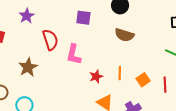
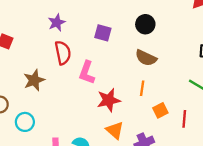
purple star: (27, 16) -> (57, 23), moved
orange line: (120, 73) -> (142, 88), moved
red star: (96, 76) -> (109, 100), size x1.5

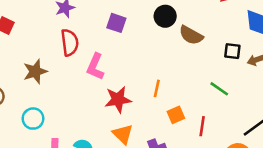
brown semicircle: (146, 58) -> (191, 35), moved
cyan circle: (25, 122) -> (33, 119), moved

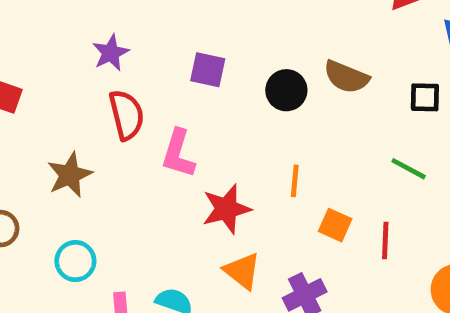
black circle: (165, 16) -> (286, 90), moved
orange square: (176, 115) -> (335, 225), turned -36

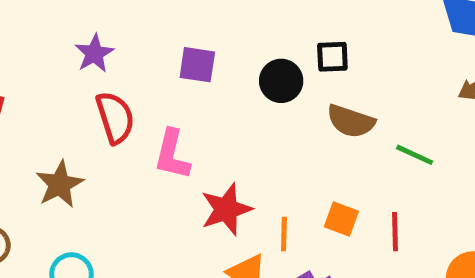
brown semicircle: (346, 77) -> (351, 121), moved
black square: (425, 97) -> (332, 57), moved
orange line: (295, 181) -> (284, 234), moved

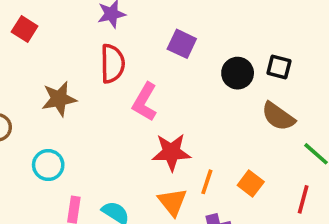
red line: (395, 232) -> (303, 199), moved

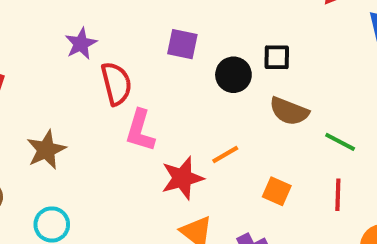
purple square: (182, 44) -> (182, 44), moved
red semicircle: (113, 64) -> (116, 84), moved
orange line: (207, 182) -> (225, 155), moved, turned 55

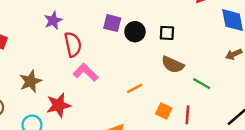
black circle: (233, 75) -> (135, 32), moved
pink L-shape: (140, 131) -> (86, 72), turned 115
red star: (182, 178) -> (58, 105), moved
red line: (338, 195) -> (187, 115), moved

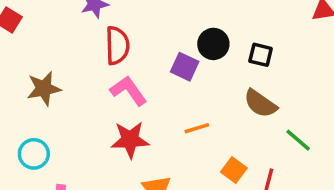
purple square: (112, 23) -> (185, 67), moved
red star: (58, 105) -> (130, 140), moved

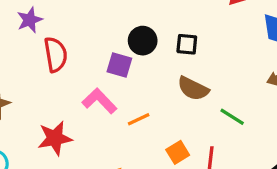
pink L-shape: (128, 91) -> (99, 101), moved
red star: (130, 140) -> (55, 138), moved
orange square: (234, 170) -> (178, 152), turned 30

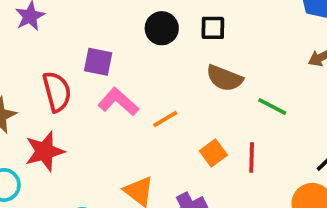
red semicircle: (56, 55) -> (57, 92), moved
purple square: (119, 65) -> (98, 62), moved
red star: (55, 138) -> (45, 151), moved

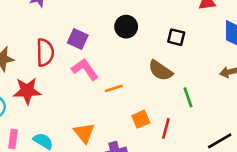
black square: (213, 28) -> (176, 37), moved
green line: (272, 107) -> (188, 97), turned 30

